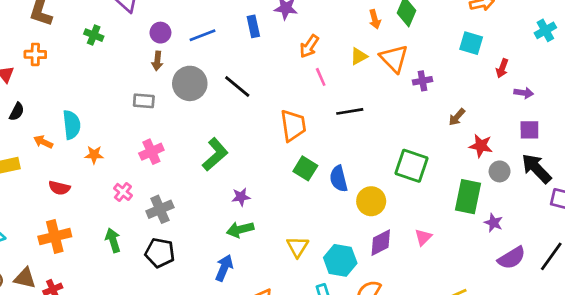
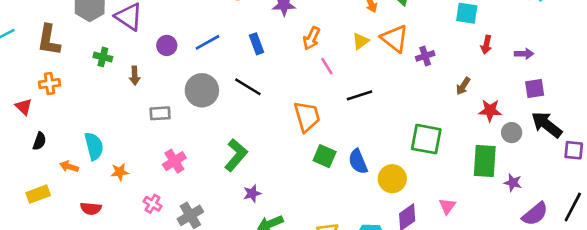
blue rectangle: (253, 26) -> (256, 44), moved
brown arrow: (157, 61) -> (135, 76), moved
red arrow: (502, 68) -> (486, 45), moved
purple star: (241, 197) -> (252, 193), moved

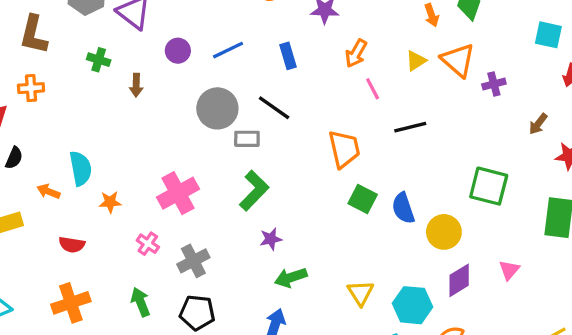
gray rectangle: (160, 113) -> (247, 139), moved
pink cross: (174, 161) -> (178, 193), size x1.4

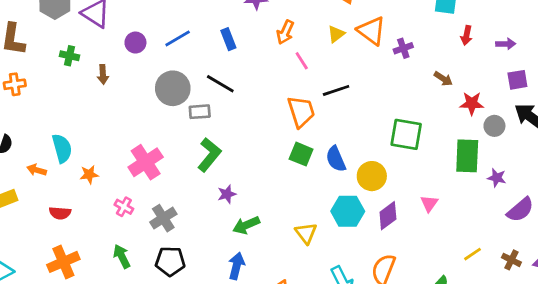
brown arrow: (538, 124) -> (443, 79), turned -90
orange trapezoid: (344, 149) -> (301, 112), moved
cyan hexagon: (412, 305) -> (348, 211), moved

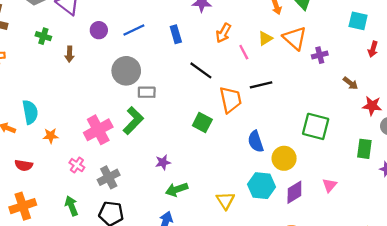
pink line: (302, 61) -> (244, 52), moved
black line: (220, 84) -> (201, 70), moved
green square: (301, 154) -> (202, 122), moved
green L-shape: (209, 155) -> (133, 121), moved
green rectangle: (467, 156) -> (364, 149), size x0.7

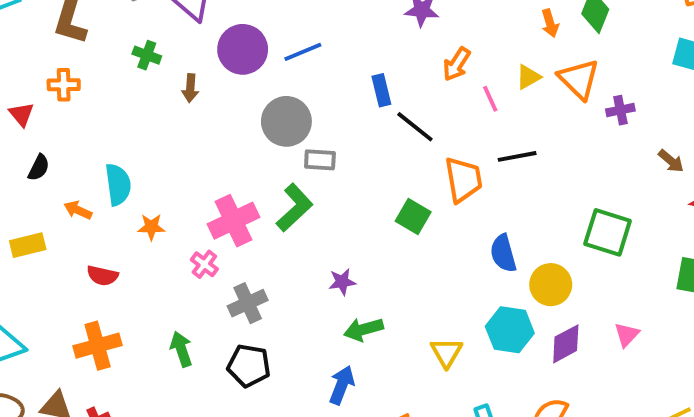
purple circle: (99, 30) -> (243, 49), size x1.6
blue rectangle: (176, 34) -> (381, 90), moved
pink cross: (77, 165) -> (204, 264), moved

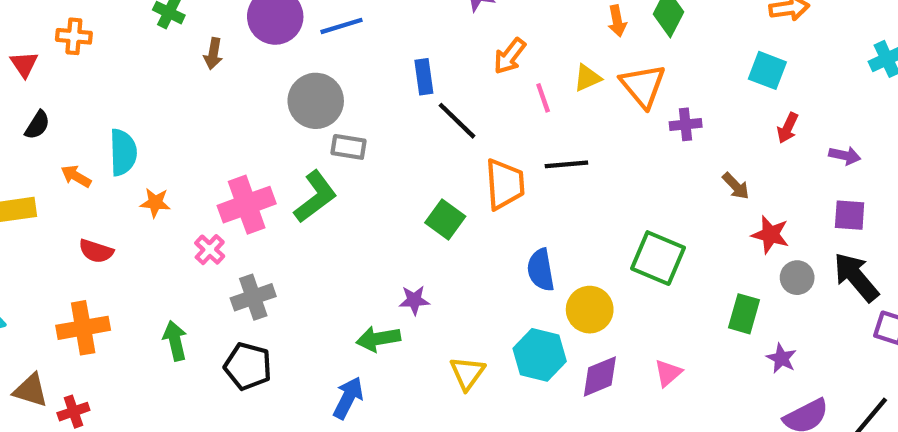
purple star: (342, 282) -> (414, 300), moved

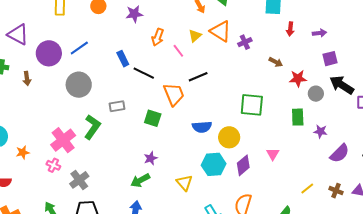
gray rectangle: (349, 147) -> (117, 106), moved
blue semicircle: (541, 270) -> (202, 127), turned -66

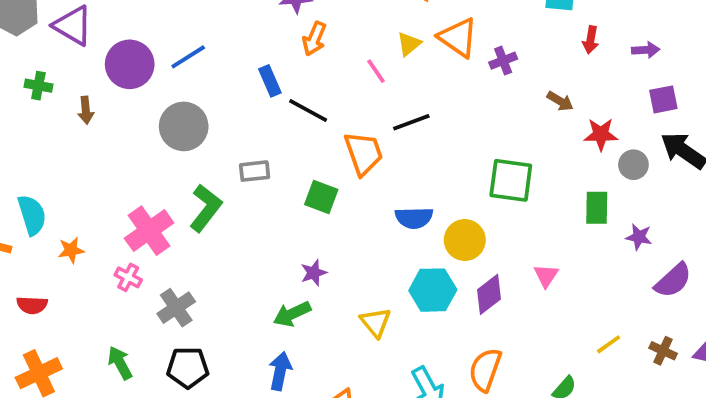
orange arrow: (158, 37) -> (314, 39), moved

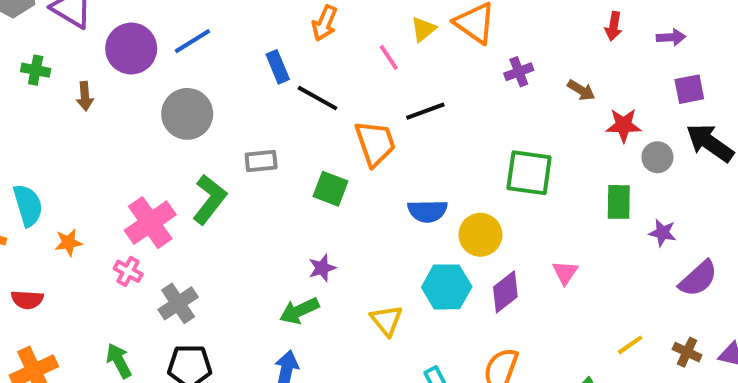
purple cross: (503, 61) -> (519, 72), moved

